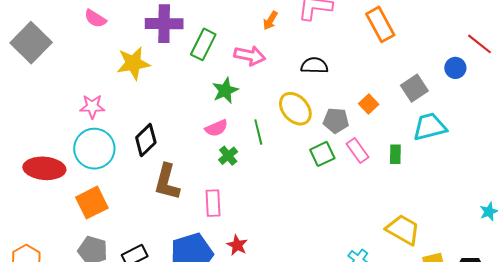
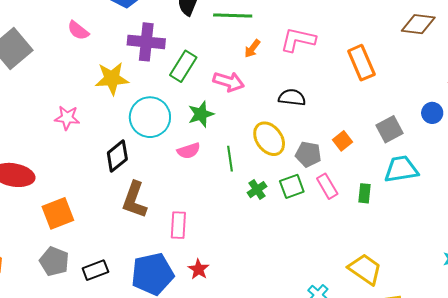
cyan circle: (94, 149) -> (150, 117), moved
green cross: (228, 156) -> (257, 190), moved

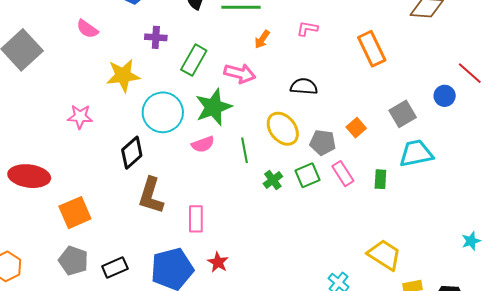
pink L-shape: (298, 40) -> (307, 29), size x0.6
purple cross: (146, 42) -> (156, 37), size x0.6
green star: (201, 114) -> (213, 107), size x1.4

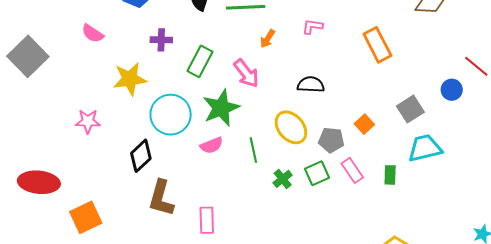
pink arrow: (240, 73) -> (246, 73), turned 40

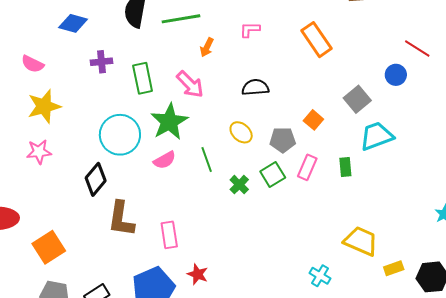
green rectangle: (200, 61) -> (143, 78), turned -32
yellow star: (130, 79) -> (44, 106), moved
yellow ellipse: (291, 127) -> (241, 132), size x0.7
pink rectangle: (352, 170) -> (307, 167), turned 65

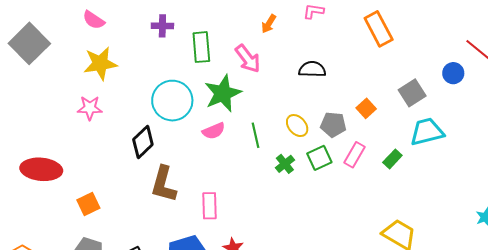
yellow ellipse: (241, 132) -> (297, 126), moved
green rectangle: (345, 167) -> (392, 159), turned 42
orange square: (49, 247) -> (88, 204), size x0.7

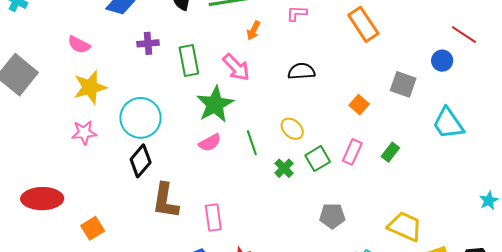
gray square: (412, 93) -> (403, 84), turned -32
cyan circle: (172, 101) -> (140, 118), moved
gray pentagon: (333, 125) -> (332, 216), moved
cyan trapezoid: (427, 132) -> (448, 123), moved, turned -105

